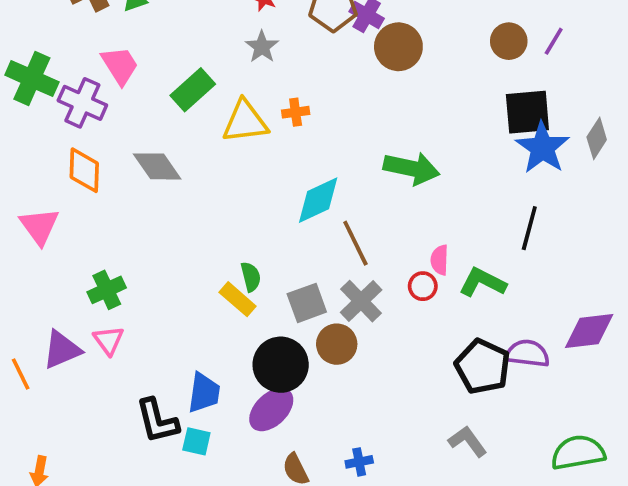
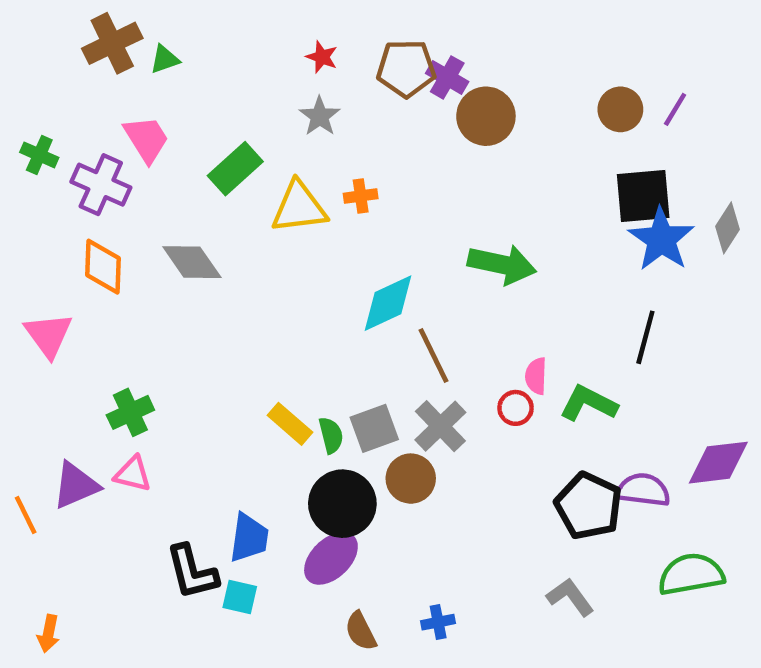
green cross: (32, 79) -> (39, 155), size x0.6
green semicircle: (251, 277) -> (331, 435), moved
pink triangle: (109, 340) -> (133, 474), turned -40
green semicircle: (578, 453) -> (691, 574), moved

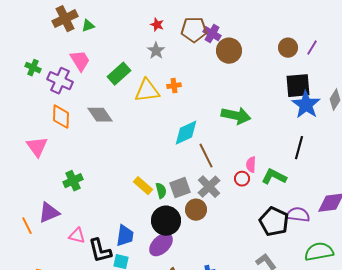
pink triangle: (133, 474) -> (77, 236), moved

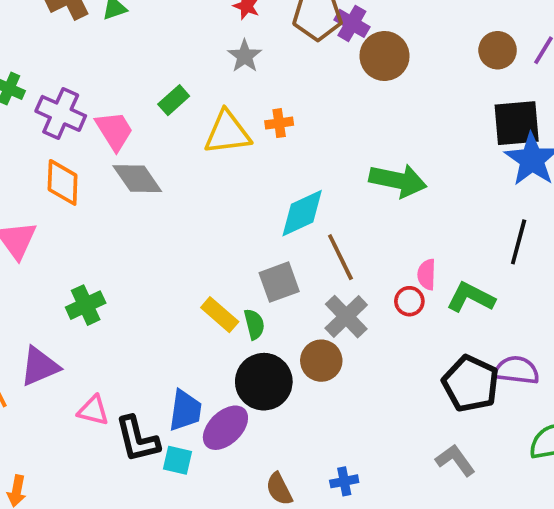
pink trapezoid: (80, 61) -> (114, 131), moved
green rectangle: (119, 74) -> (174, 100), size x0.7
gray square: (180, 188) -> (279, 282), moved
purple ellipse: (161, 245) -> (225, 428), moved

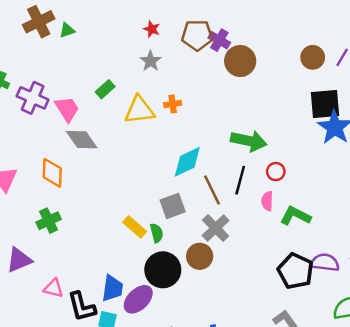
orange diamond: (63, 182) -> (52, 173), moved
black line: (519, 242) -> (240, 180), moved
red circle: (409, 301) -> (276, 172), moved

